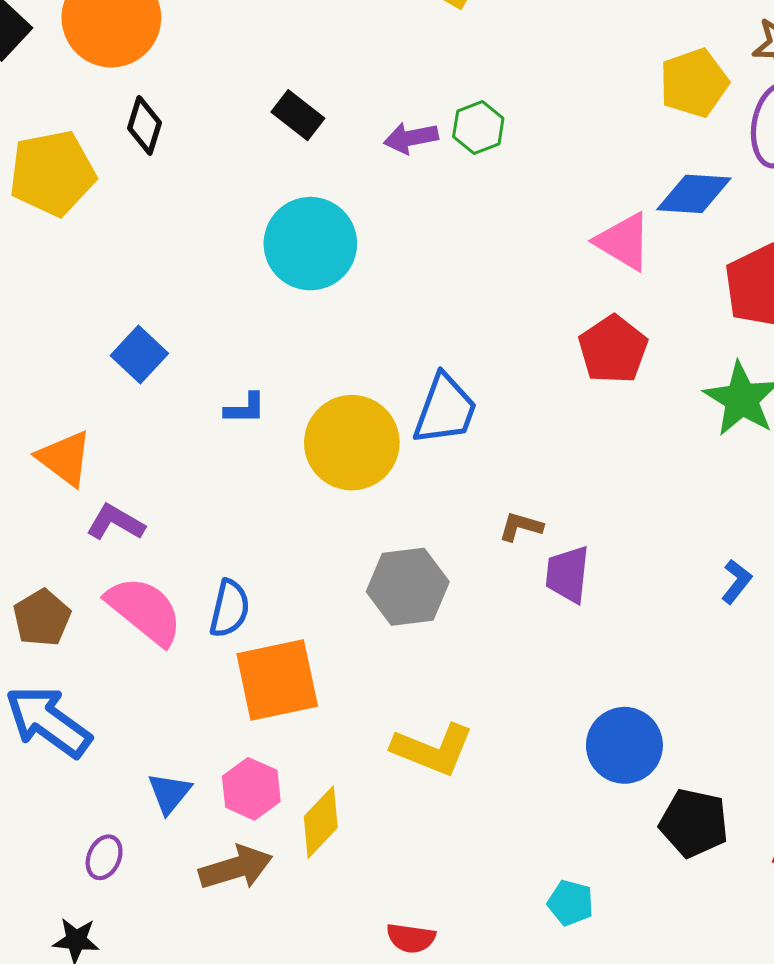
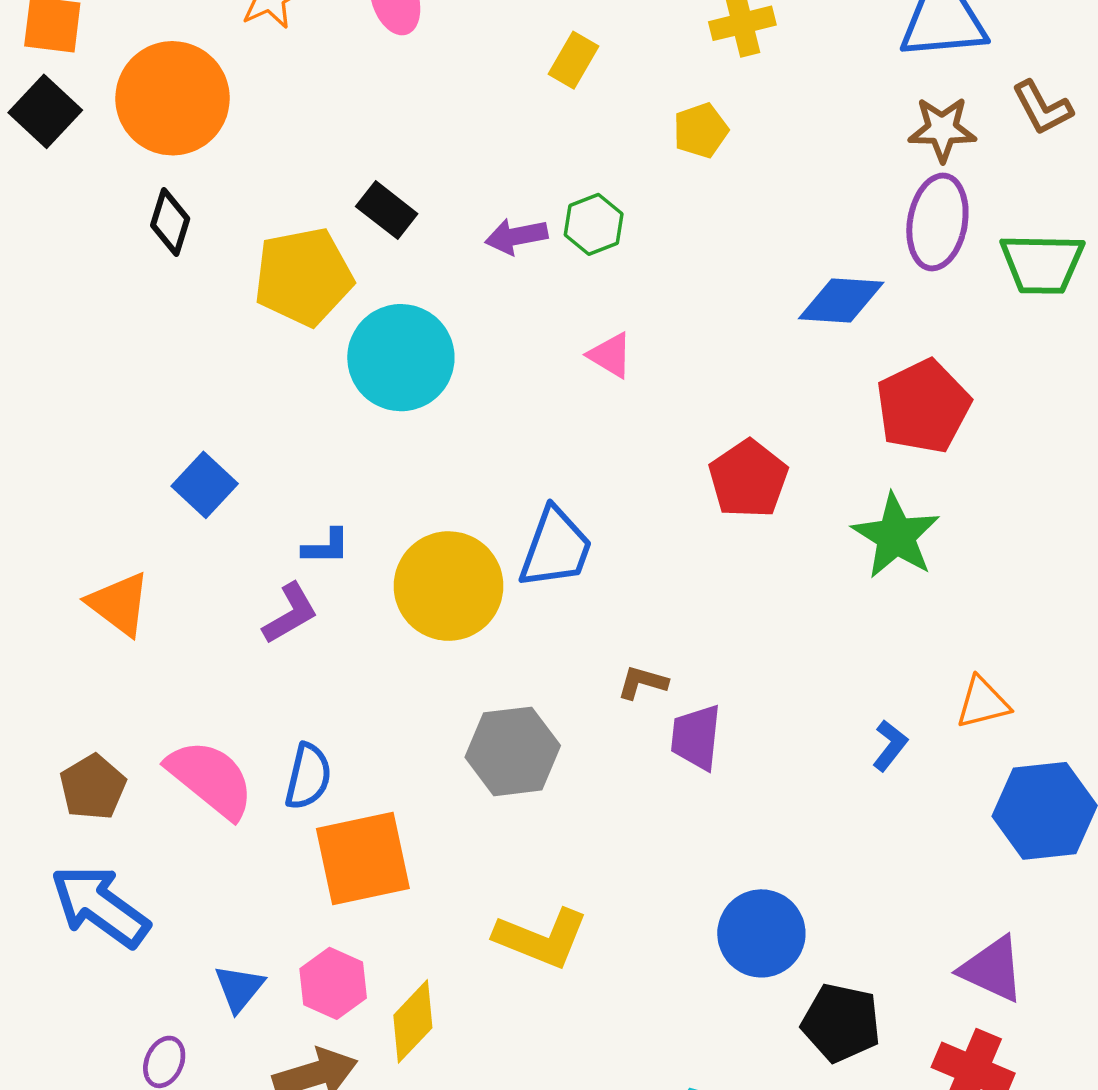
yellow pentagon: (694, 83) -> (701, 130), moved, size x0.7
black diamond: (145, 125) -> (170, 222), moved
yellow pentagon: (52, 173) -> (303, 277), moved
pink triangle: (623, 242) -> (610, 355), moved, size x0.7
purple L-shape: (115, 522) -> (290, 613), moved, turned 120

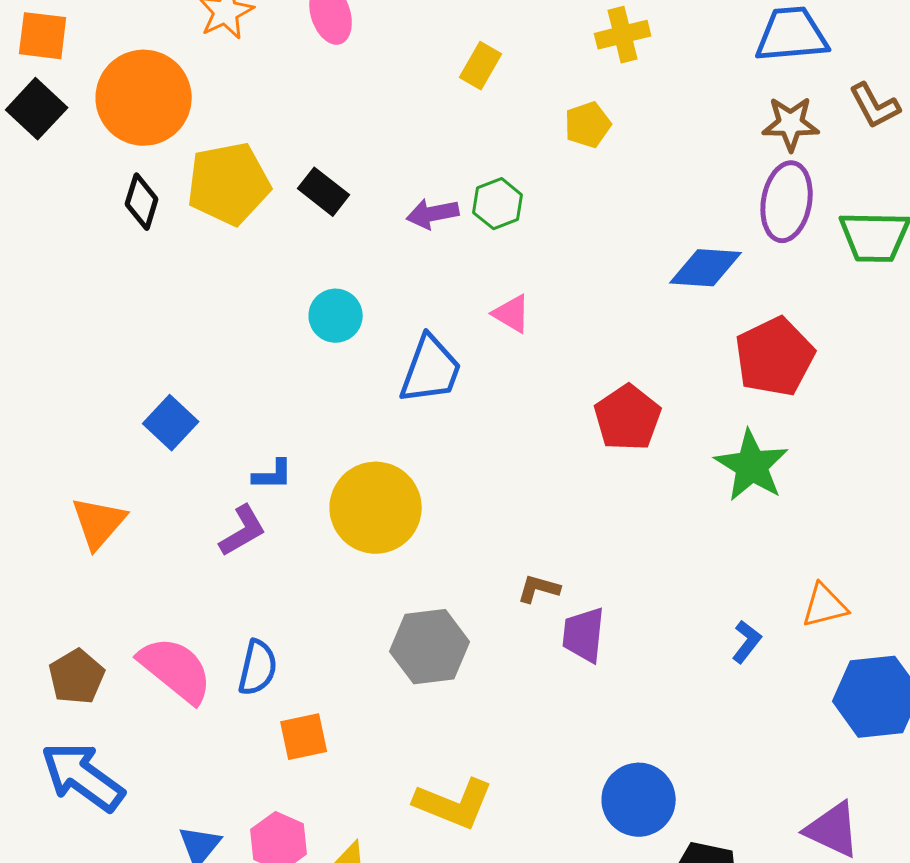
yellow pentagon: (303, 277) -> (229, 184), moved
cyan circle: (401, 358) -> (336, 316), size x0.6
blue trapezoid: (556, 548) -> (431, 370), moved
orange triangle: (119, 604) -> (99, 523), turned 34
orange square: (363, 858) -> (304, 737), size x0.6

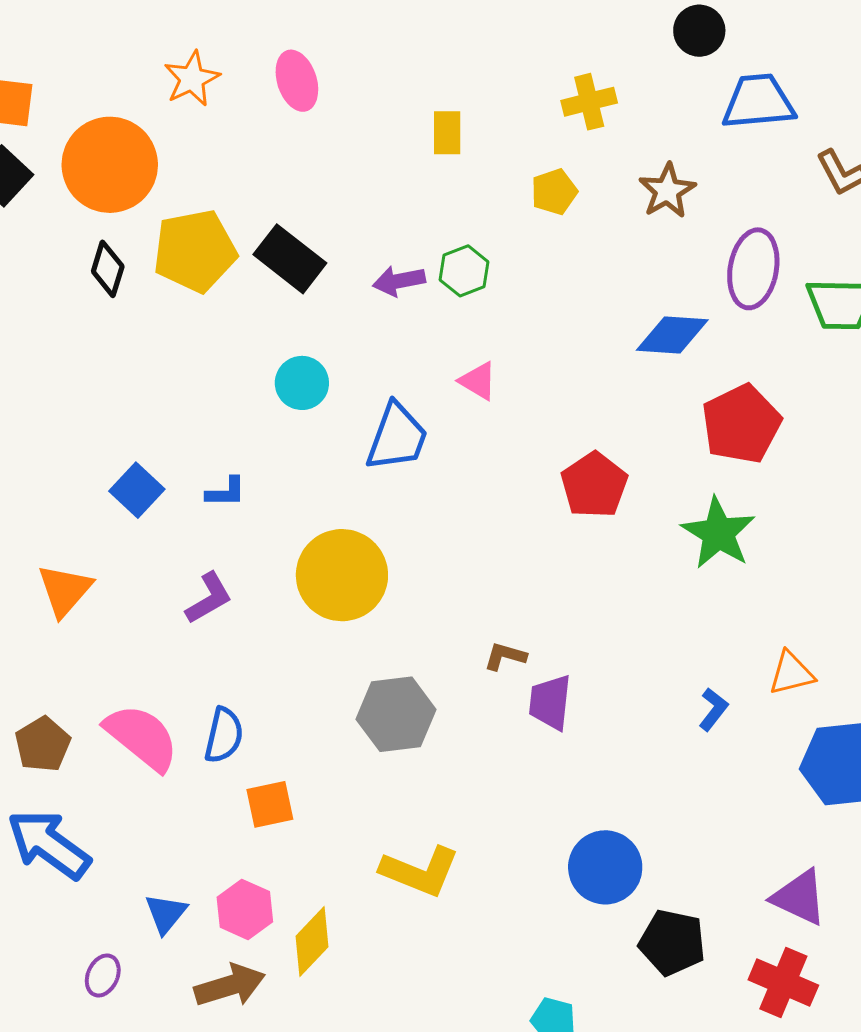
yellow rectangle: (481, 66) -> (447, 133), turned -30
brown star: (791, 124) -> (667, 191), moved, turned -30
black rectangle: (324, 192) -> (290, 259), size x1.4
blue L-shape: (273, 475) -> (226, 492), moved

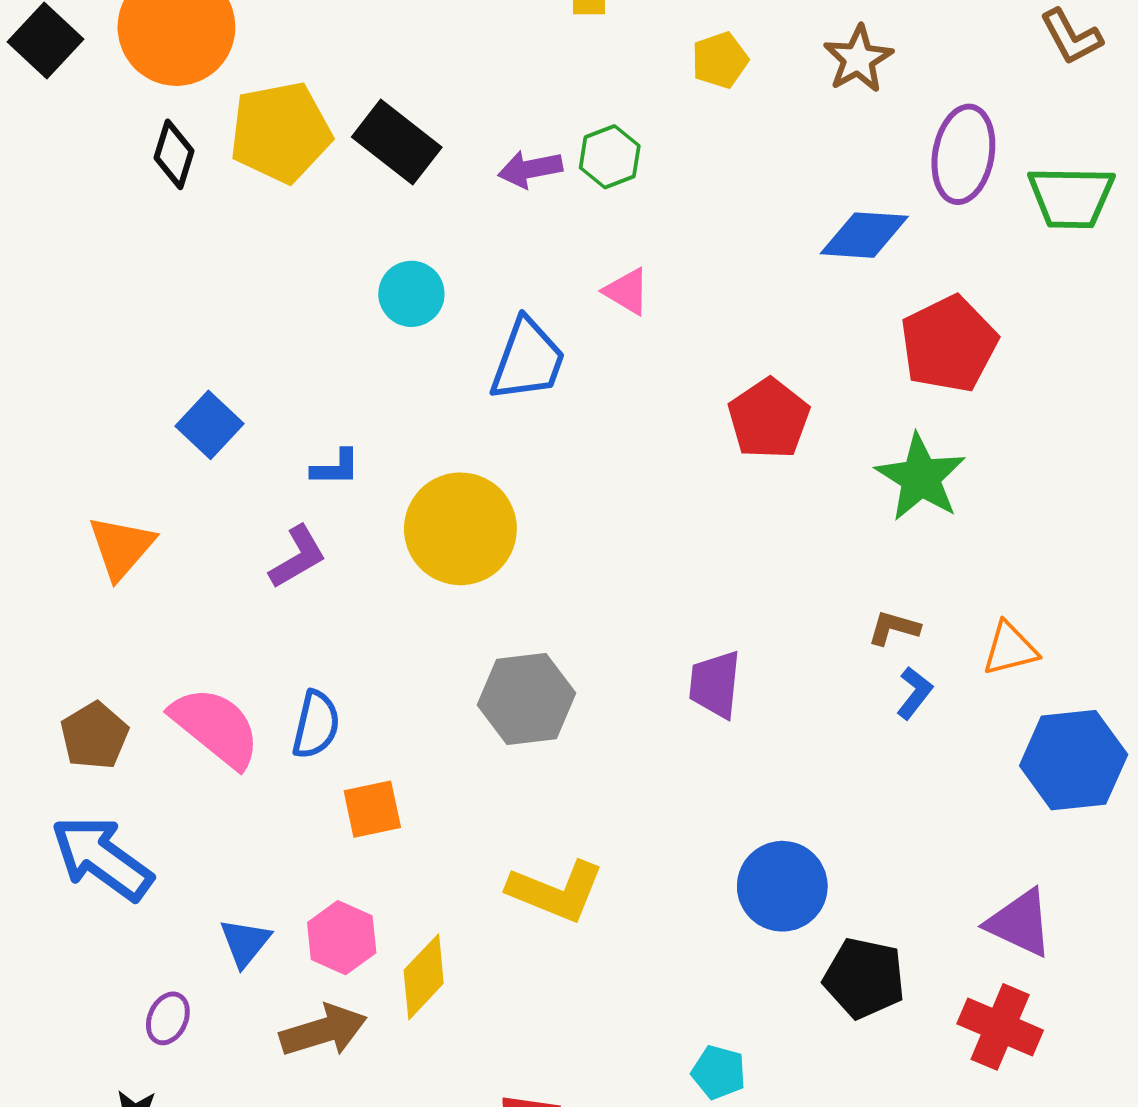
blue L-shape: (226, 492) -> (336, 468), moved
brown L-shape: (505, 656) -> (894, 628), moved

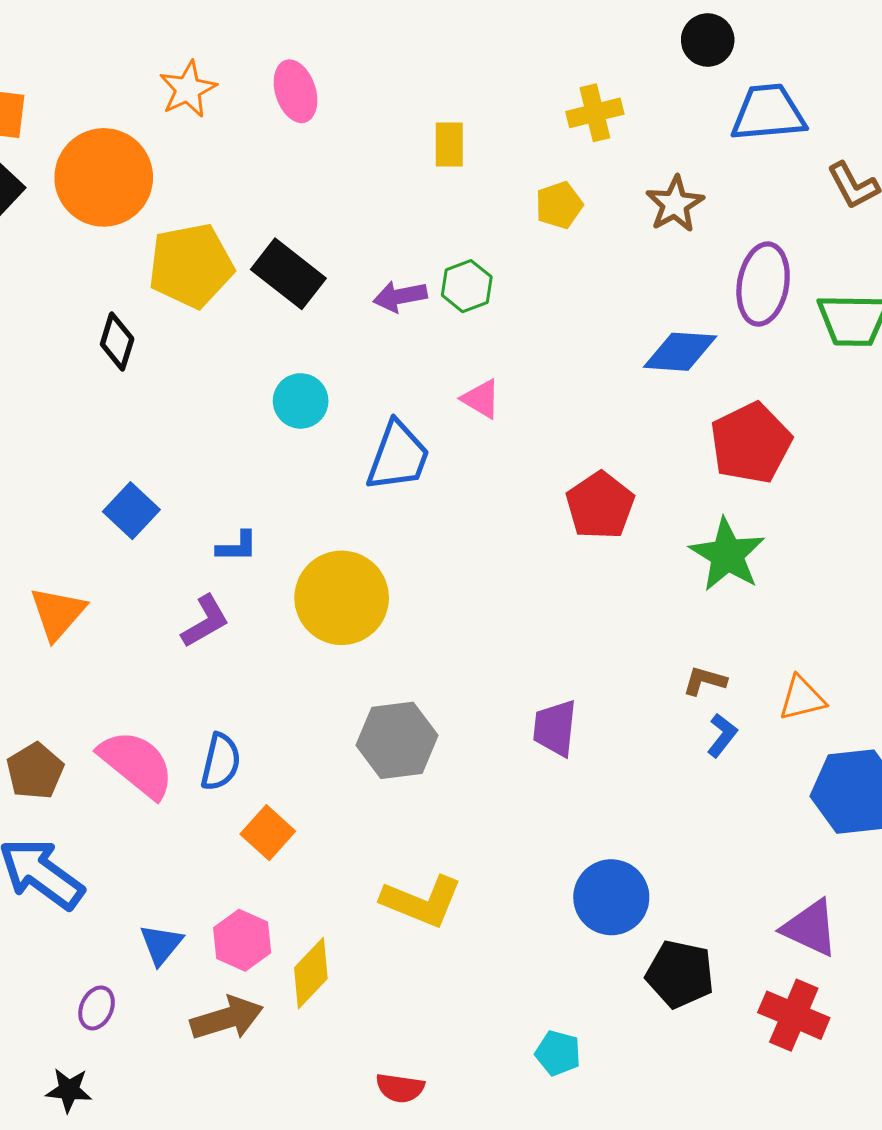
black diamond: (174, 154) -> (117, 341), moved
orange square: (372, 809) -> (268, 833), turned -36

